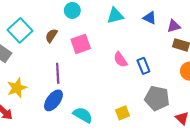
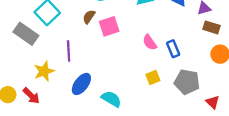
brown semicircle: (51, 36) -> (89, 17), moved
purple line: (58, 73) -> (69, 51), moved
yellow square: (123, 113) -> (153, 78), moved

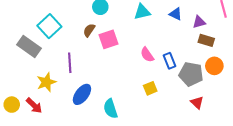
gray pentagon: (187, 82) -> (191, 74), moved
cyan semicircle: (111, 99) -> (110, 109), turned -138
red triangle: (213, 102) -> (197, 103), moved

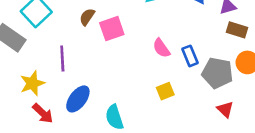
red arrow: (34, 106) -> (43, 113), moved

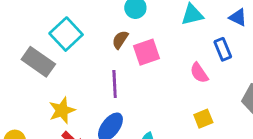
blue rectangle: (190, 56) -> (223, 49), moved
purple line: (62, 59) -> (115, 84), moved

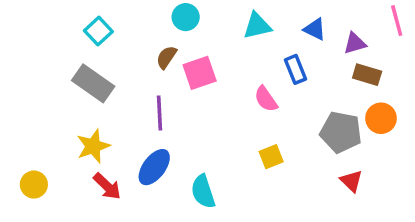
cyan square: (66, 34) -> (98, 31), moved, size x0.7
gray rectangle: (38, 62) -> (93, 83), moved

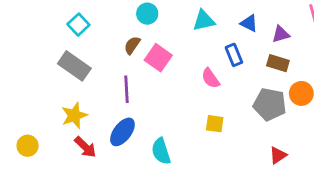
pink square: (200, 73) -> (158, 58), turned -36
brown rectangle: (367, 75) -> (278, 63), moved
yellow square: (271, 157) -> (215, 124), turned 30
red triangle: (351, 181) -> (278, 155), moved, turned 42

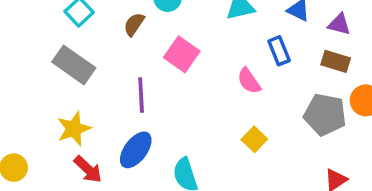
purple triangle: (281, 34) -> (339, 24), turned 30
brown semicircle: (132, 45) -> (134, 24), moved
yellow square: (215, 124) -> (254, 139), turned 36

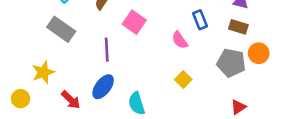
yellow star: (74, 129) -> (43, 72), moved

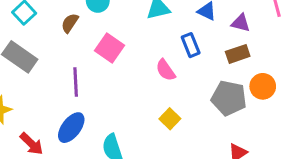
brown rectangle: (238, 27) -> (238, 54), turned -36

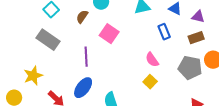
pink semicircle: (166, 70) -> (152, 60), moved

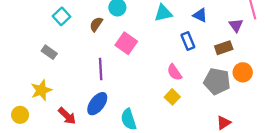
purple triangle: (198, 17) -> (236, 25), moved, turned 40
gray rectangle: (48, 40) -> (49, 52), moved, size x0.6

